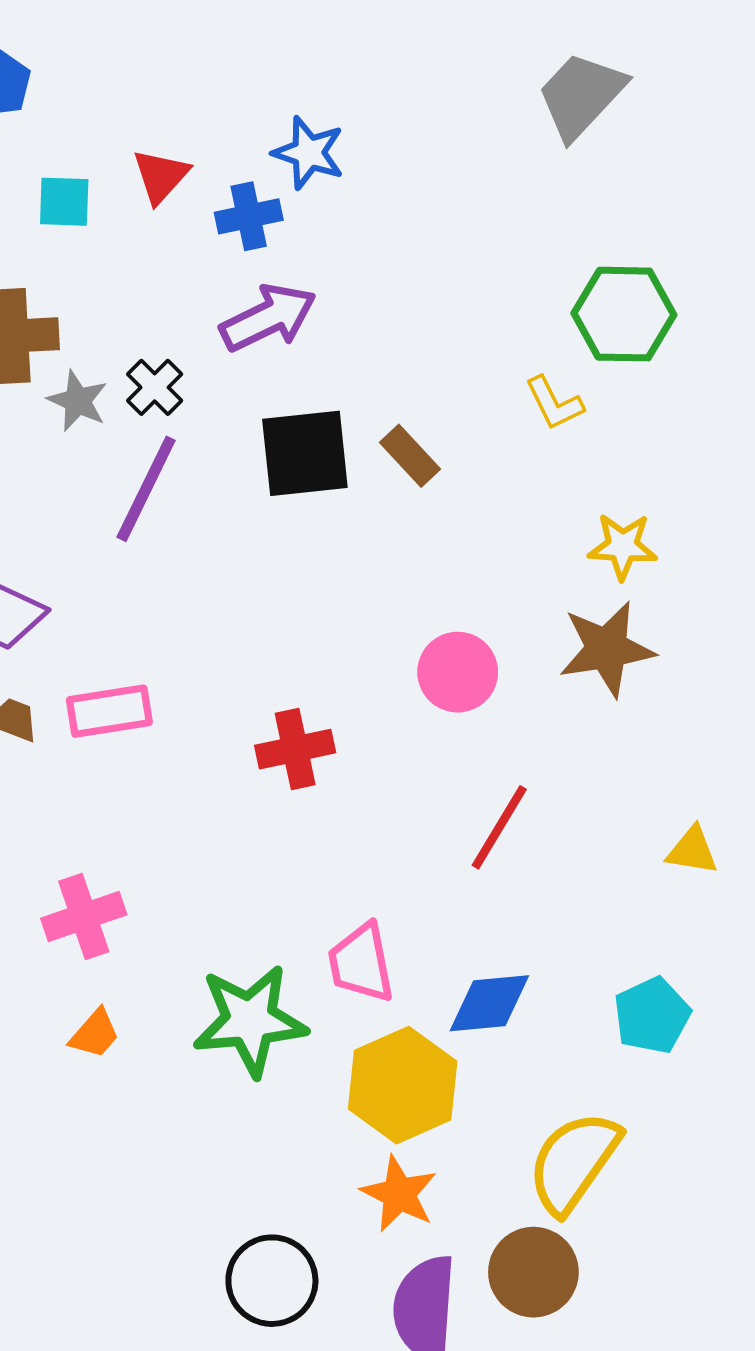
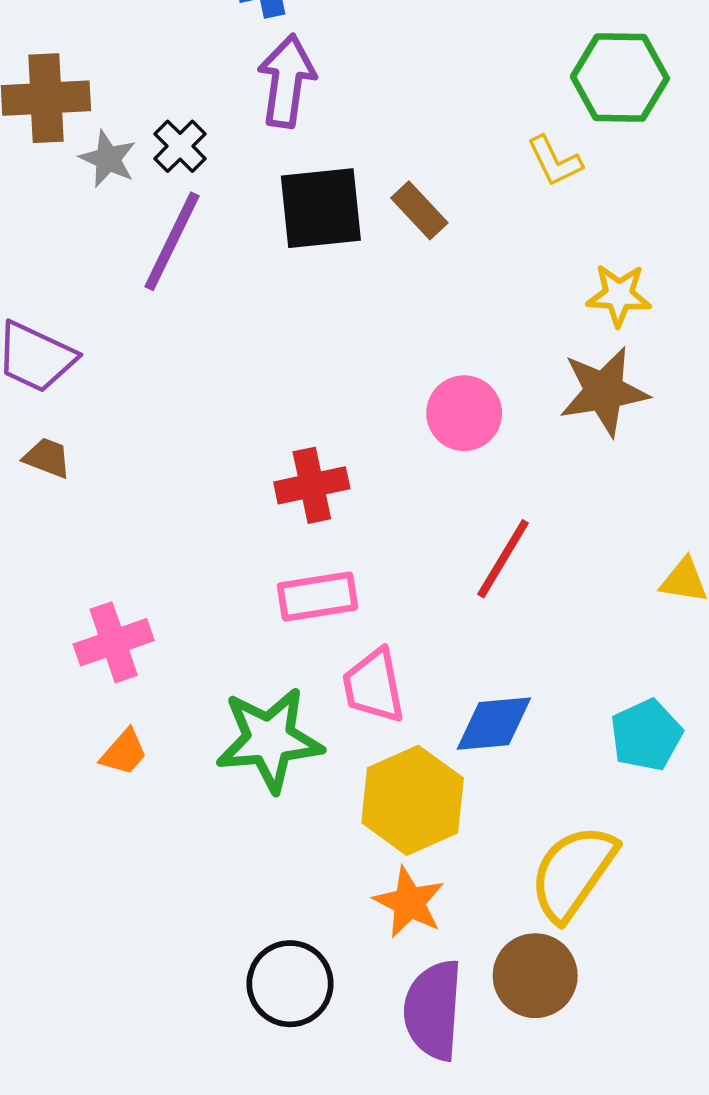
purple arrow: (268, 318) -> (287, 81), turned -56
pink rectangle: (109, 711) -> (317, 596), moved

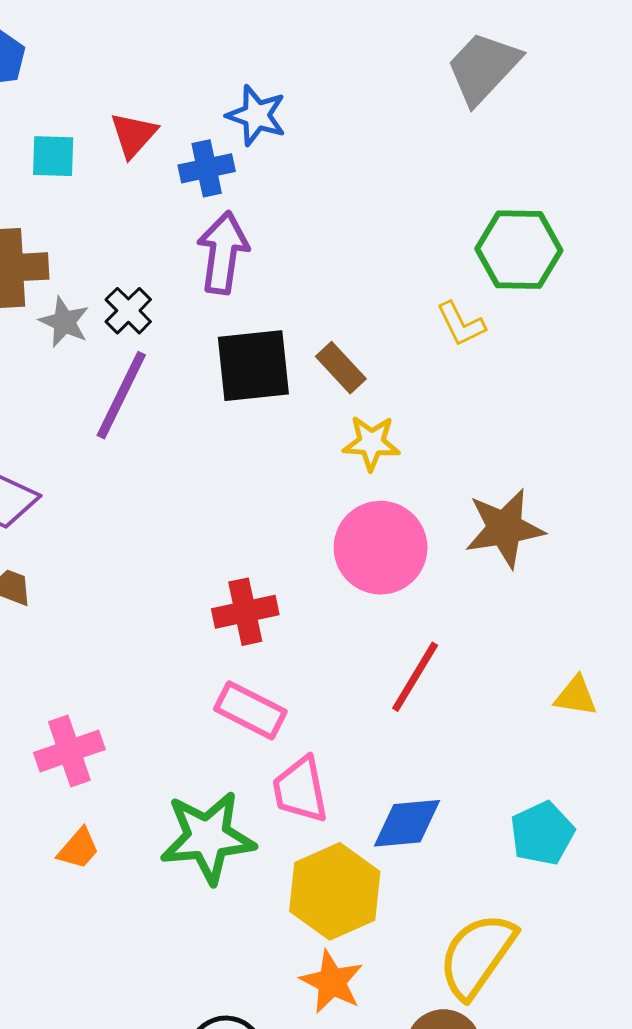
yellow star: (619, 295) -> (371, 443), moved
pink circle: (464, 413) -> (381, 548), size x1.4
pink rectangle: (317, 596) -> (250, 710), turned 36

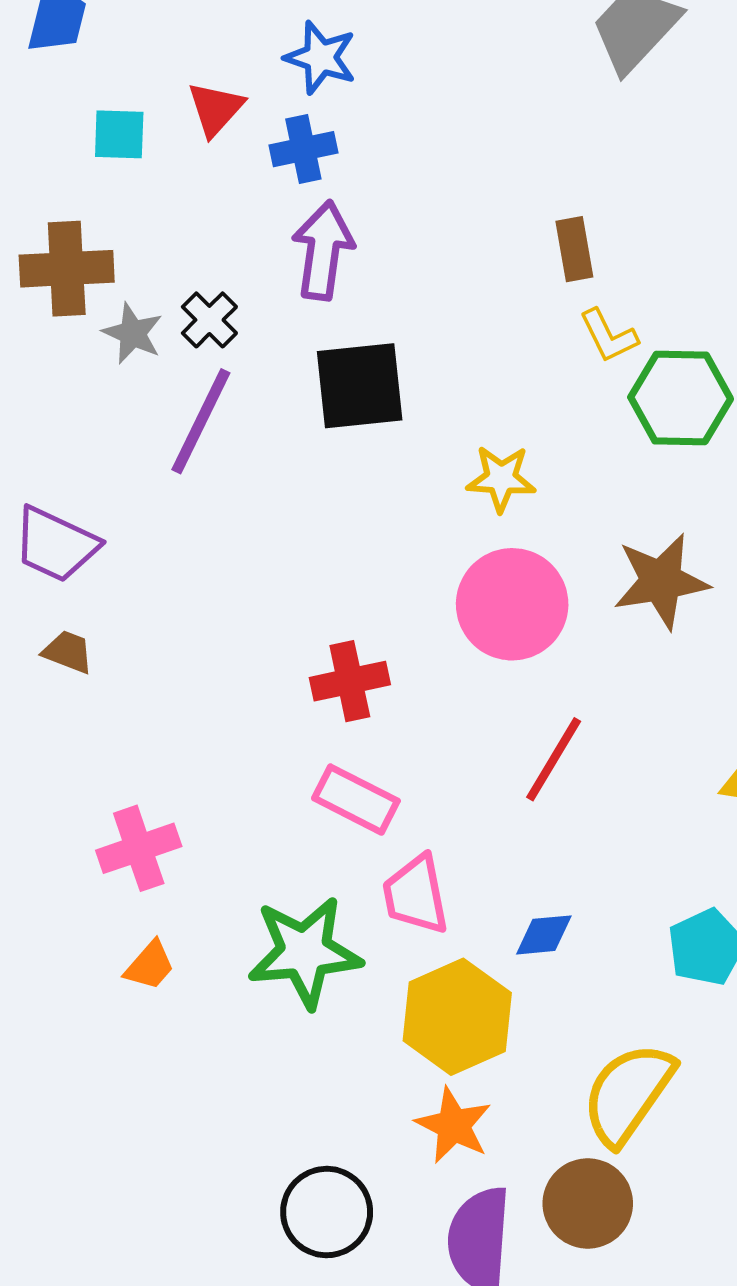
blue star: (256, 115) -> (321, 58), moved
green hexagon: (519, 250) -> (681, 398), moved
brown rectangle: (341, 368) -> (574, 249), moved, turned 33
blue diamond: (407, 823) -> (544, 935), size x0.7

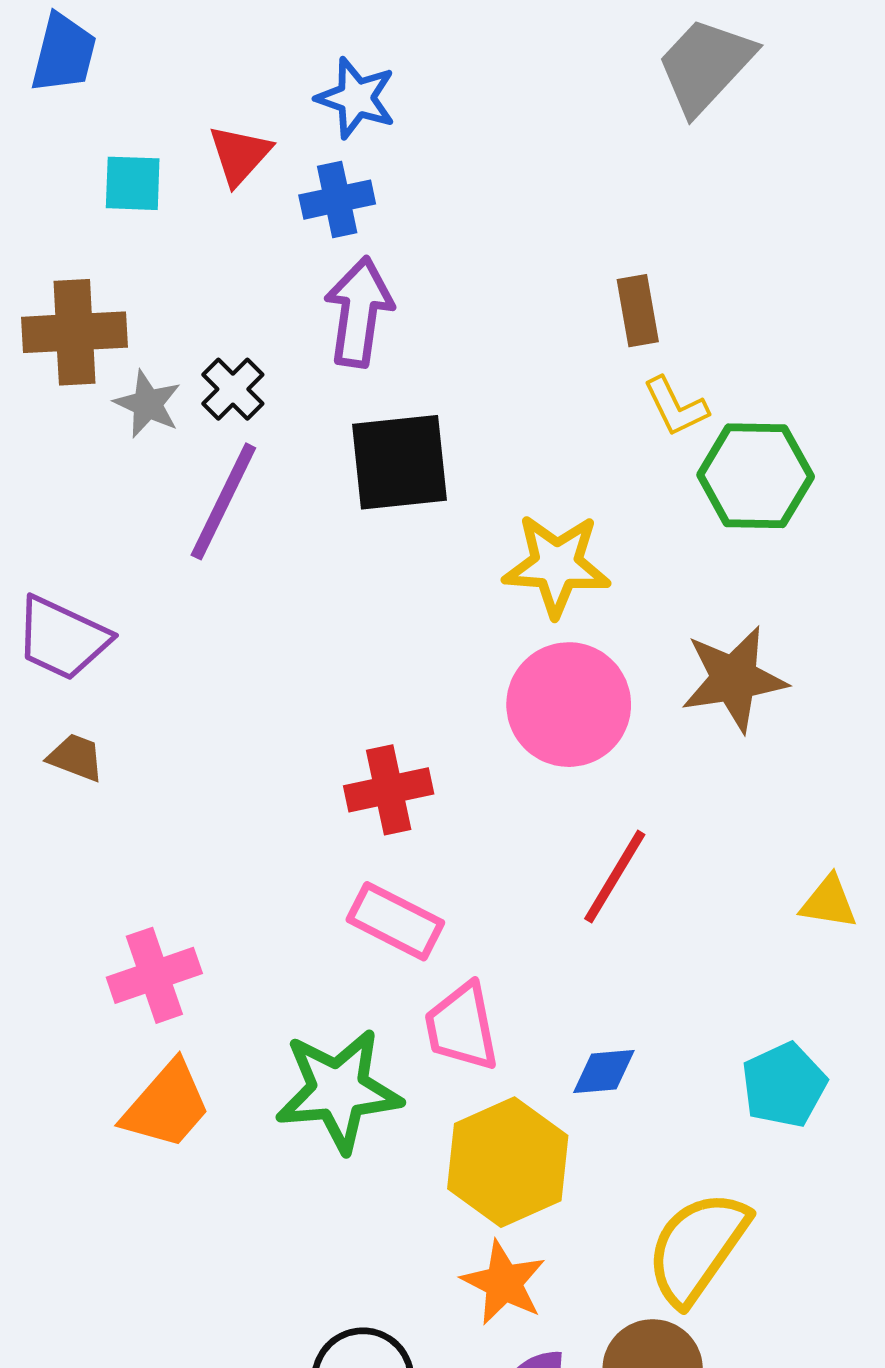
yellow star: (501, 479) -> (556, 565), size x1.4
orange trapezoid: (150, 965) -> (167, 1105), size x1.6

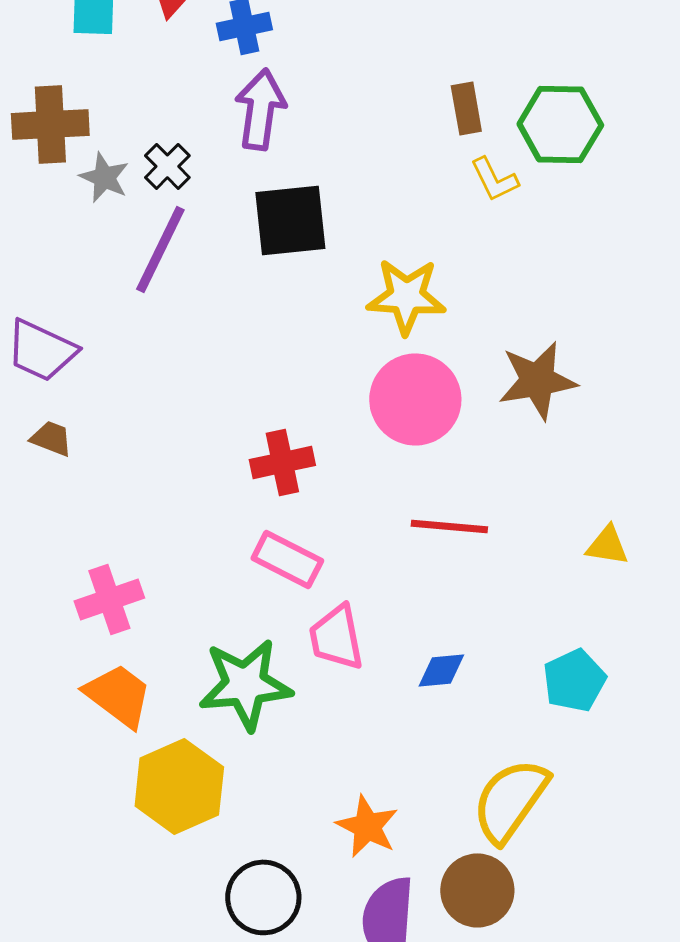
green hexagon: (756, 476) -> (560, 124), moved
red line: (615, 877) -> (449, 526), turned 64
orange trapezoid: (167, 1105) -> (118, 695), turned -94
yellow hexagon: (508, 1162) -> (179, 786), moved

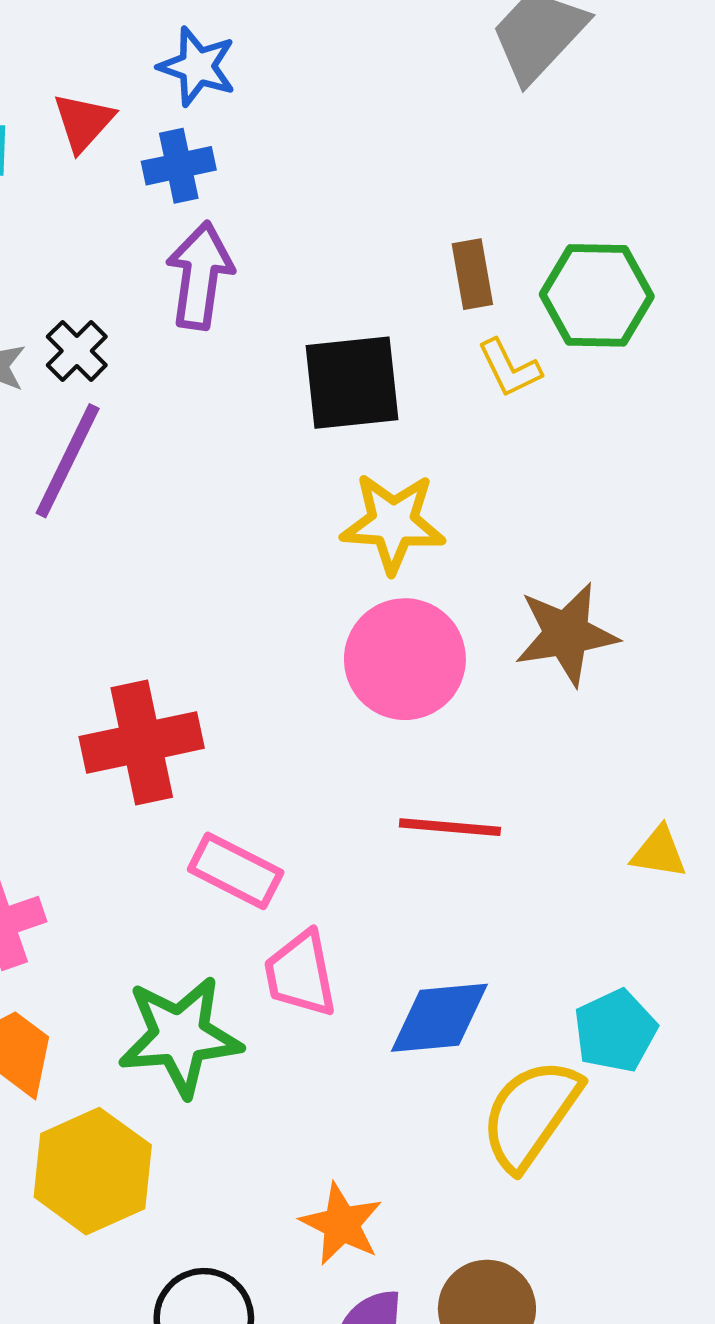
black square: (290, 220) -> (352, 383), moved
red cross: (282, 462) -> (142, 742), moved, size x1.4
blue diamond: (441, 670) -> (439, 1018), size x1.6
yellow semicircle: (510, 800) -> (531, 1114), moved

